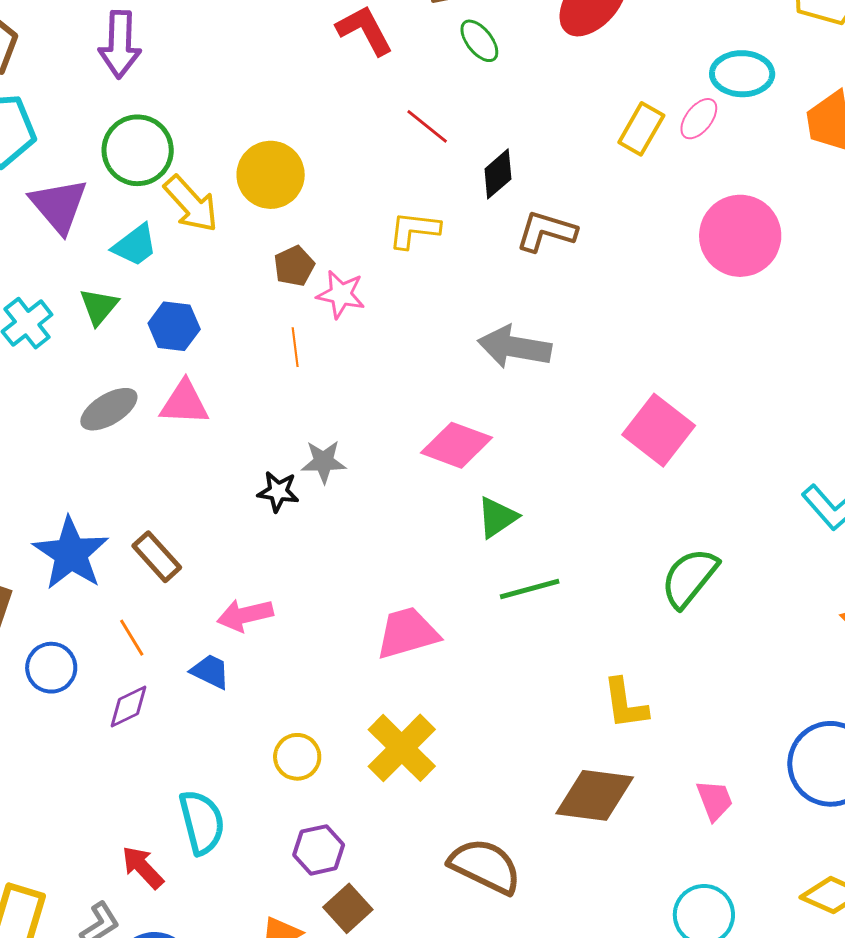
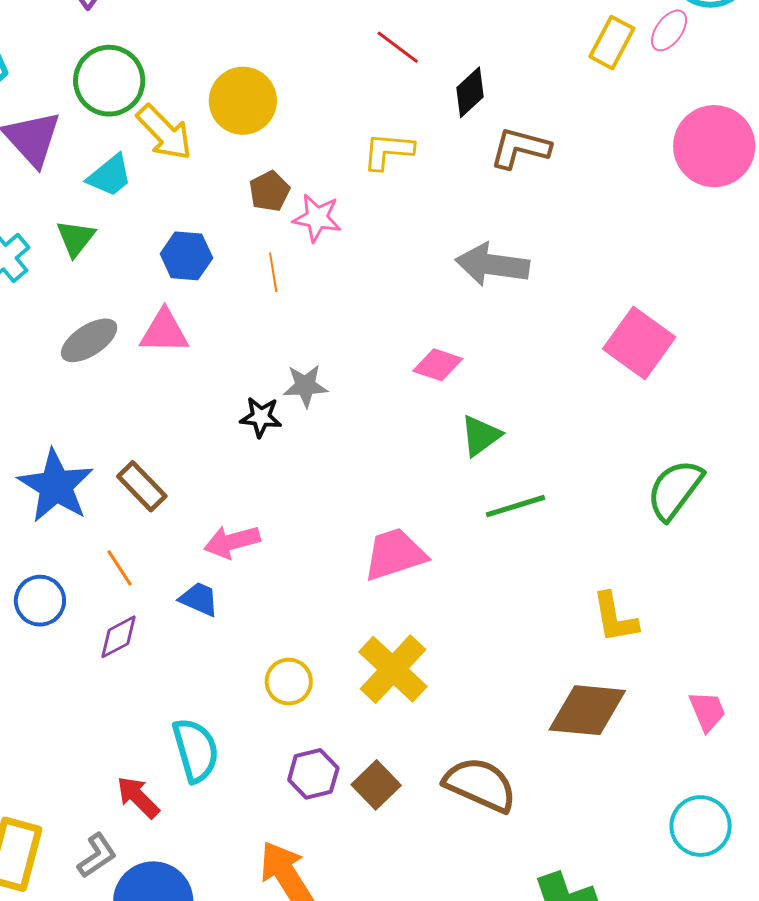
blue hexagon: (174, 326) -> (186, 256), moved
pink diamond: (457, 445) -> (438, 365), size x0.7
brown square: (348, 908) -> (376, 785), moved

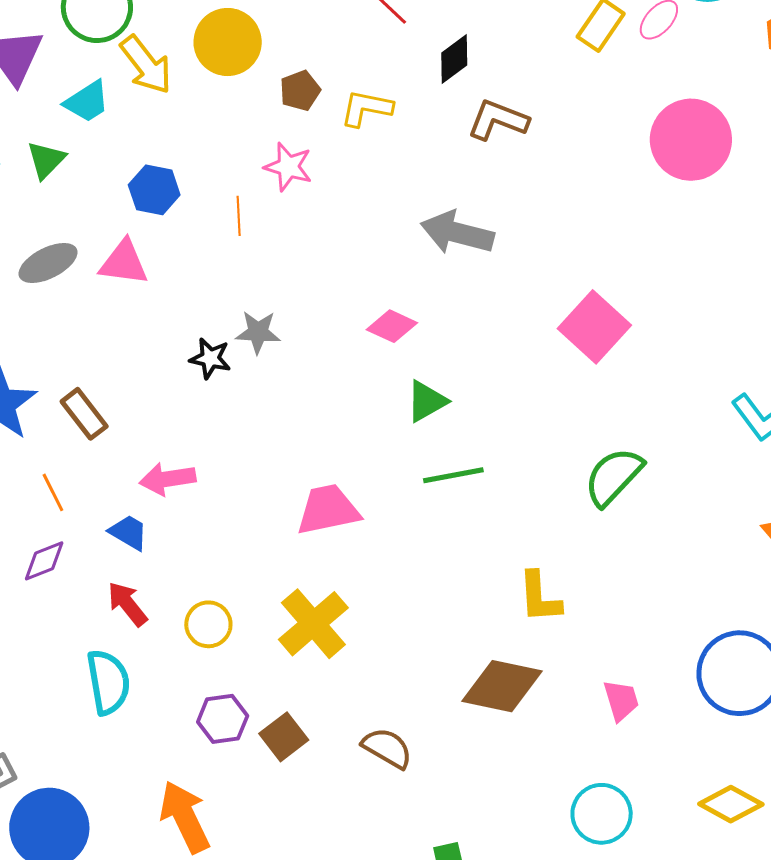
brown pentagon: (269, 191) -> (300, 91), moved
brown semicircle: (480, 785) -> (387, 748), size x0.7
red arrow: (138, 797) -> (127, 604), moved

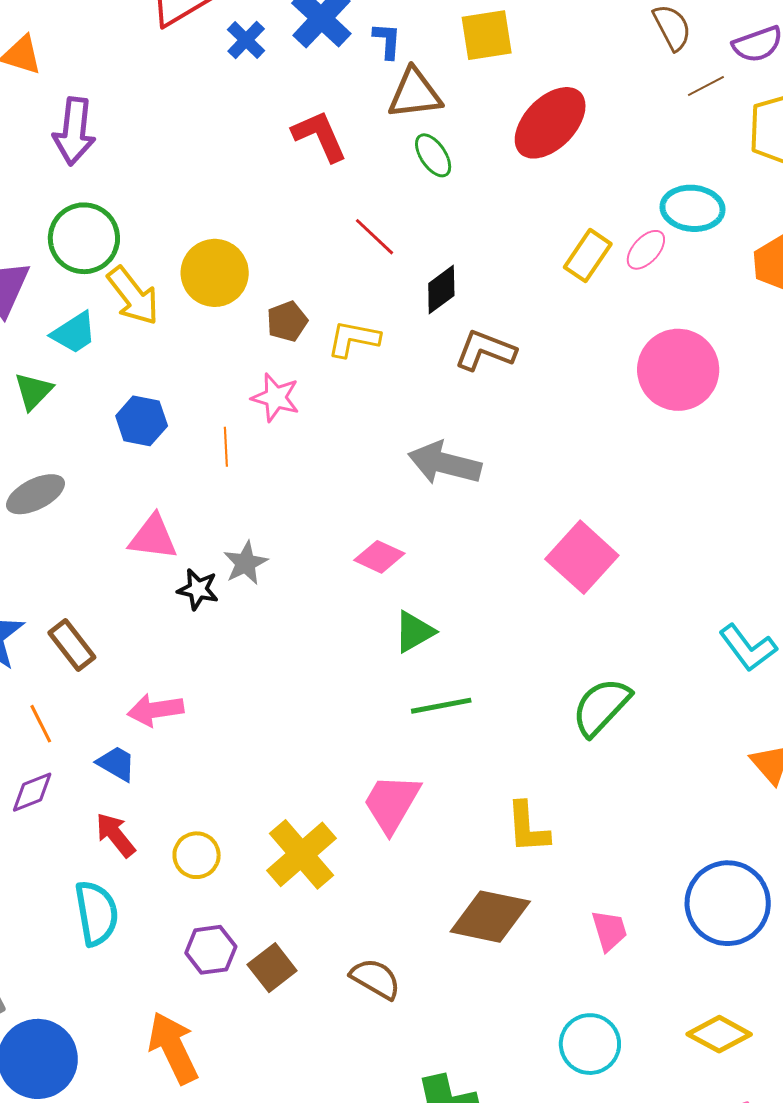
pink triangle: (124, 263) -> (153, 537), moved
gray star: (258, 332) -> (246, 563), turned -30
pink trapezoid: (328, 510) -> (392, 803), moved, turned -48

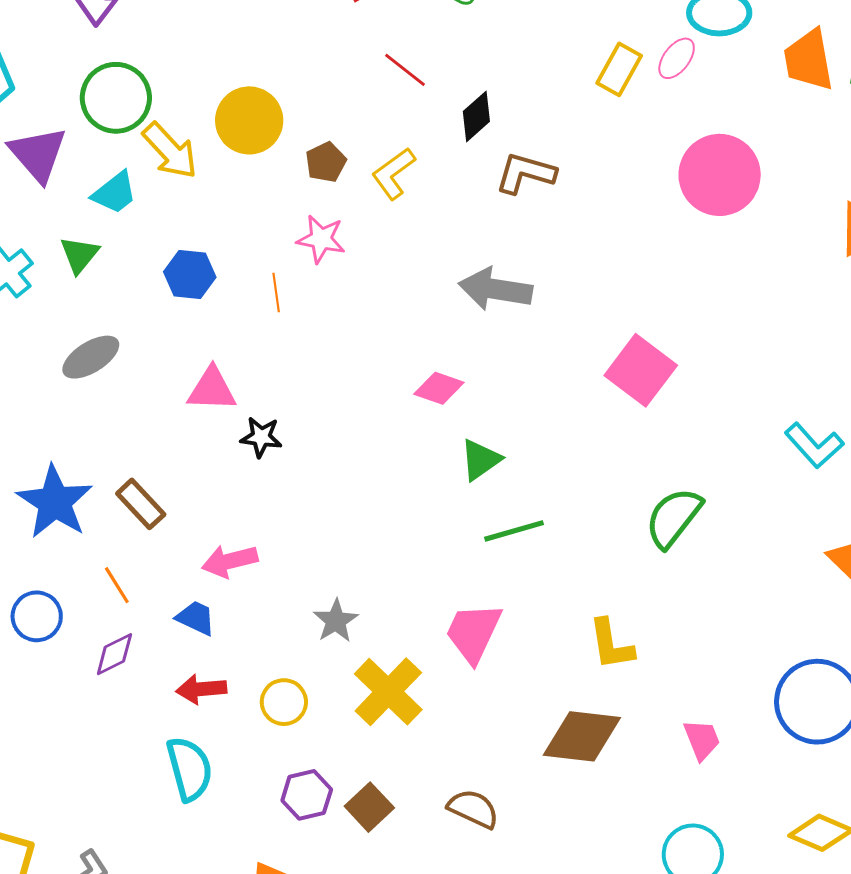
yellow L-shape: (353, 339) -> (393, 174), turned -42
gray star: (246, 563) -> (336, 621), moved
red arrow: (115, 835) -> (201, 689), turned -51

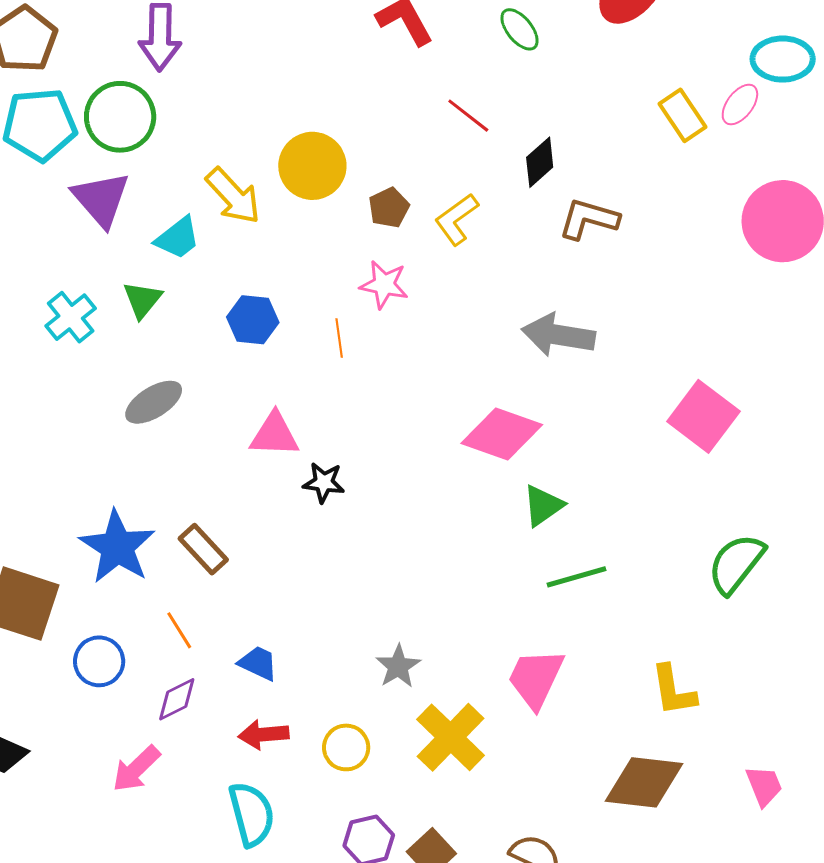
yellow rectangle: (619, 69) -> (682, 115), turned -63
green circle: (116, 98) -> (120, 117), moved
pink diamond: (439, 388) -> (502, 434), size x1.6
pink arrow: (230, 561) -> (136, 769), moved, turned -30

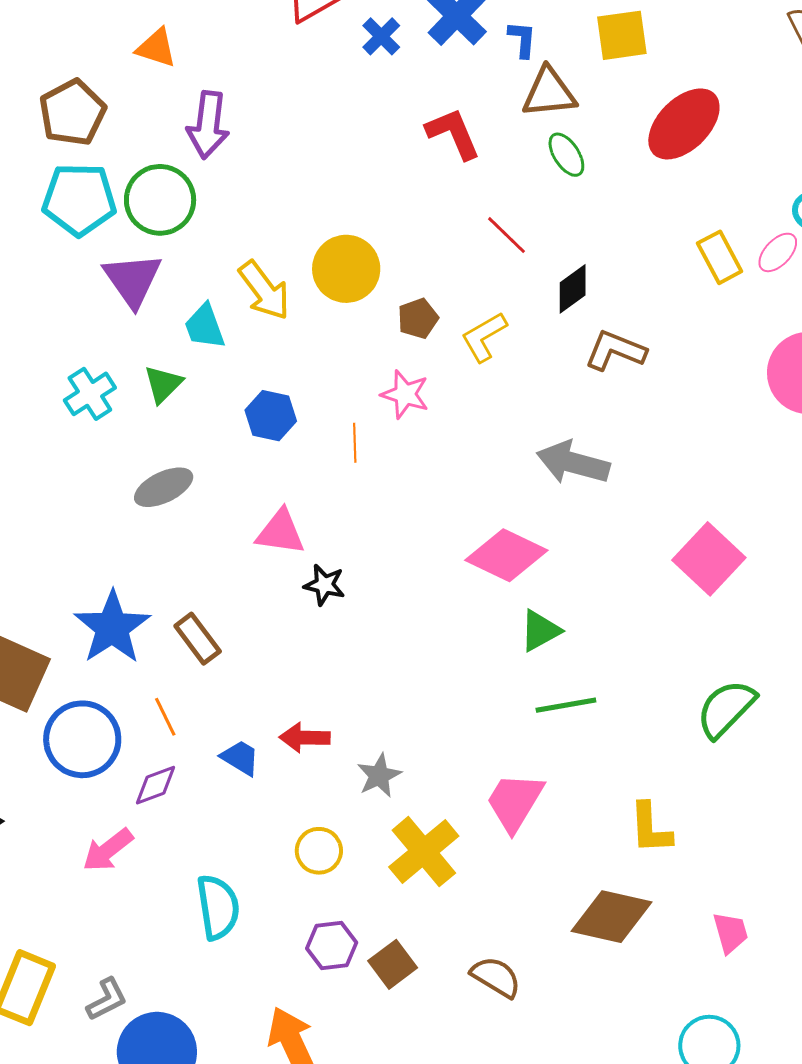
cyan trapezoid: (178, 238) -> (205, 326), turned 102
blue circle: (99, 661) -> (82, 739), size x1.5
red arrow: (264, 734) -> (305, 738), moved

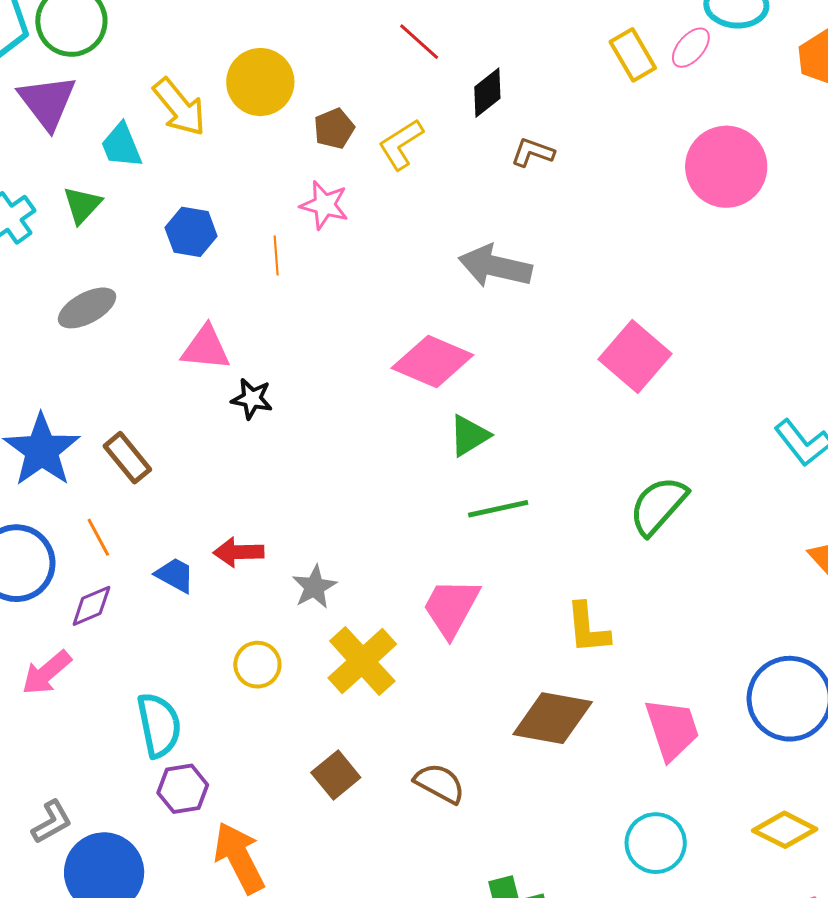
brown L-shape: (615, 351) -> (533, 152), size x0.7
pink trapezoid: (730, 933) -> (672, 729), size x1.5
purple hexagon: (332, 945) -> (183, 789), moved

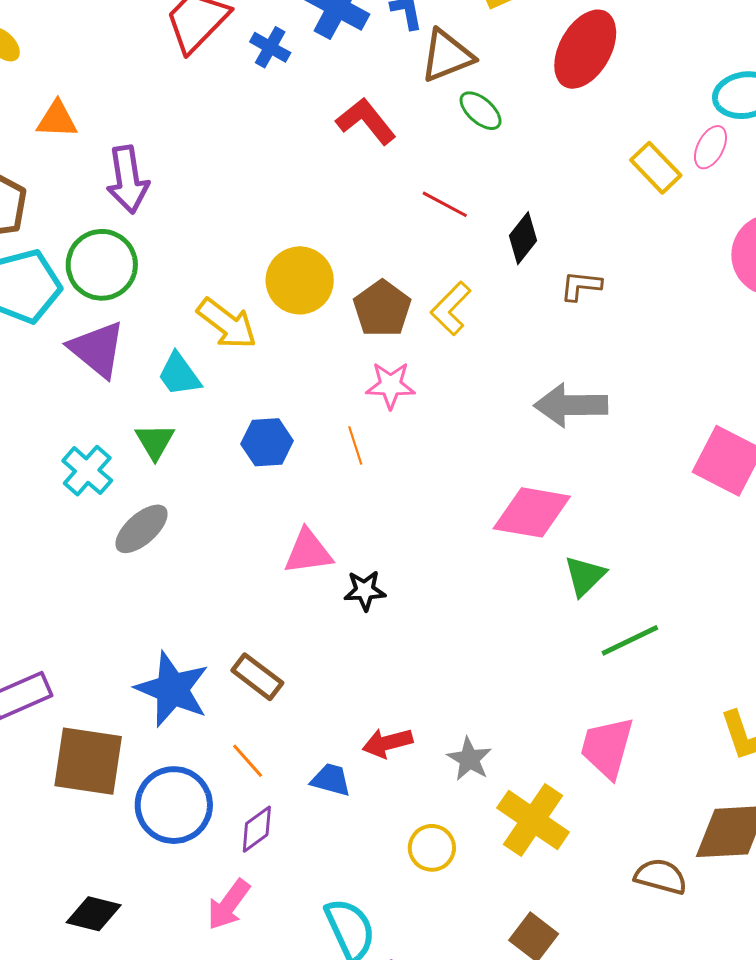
brown pentagon: (334, 129) -> (382, 309), size x1.4
gray ellipse: (87, 308) -> (142, 529), moved
brown semicircle: (440, 783) -> (661, 876), moved

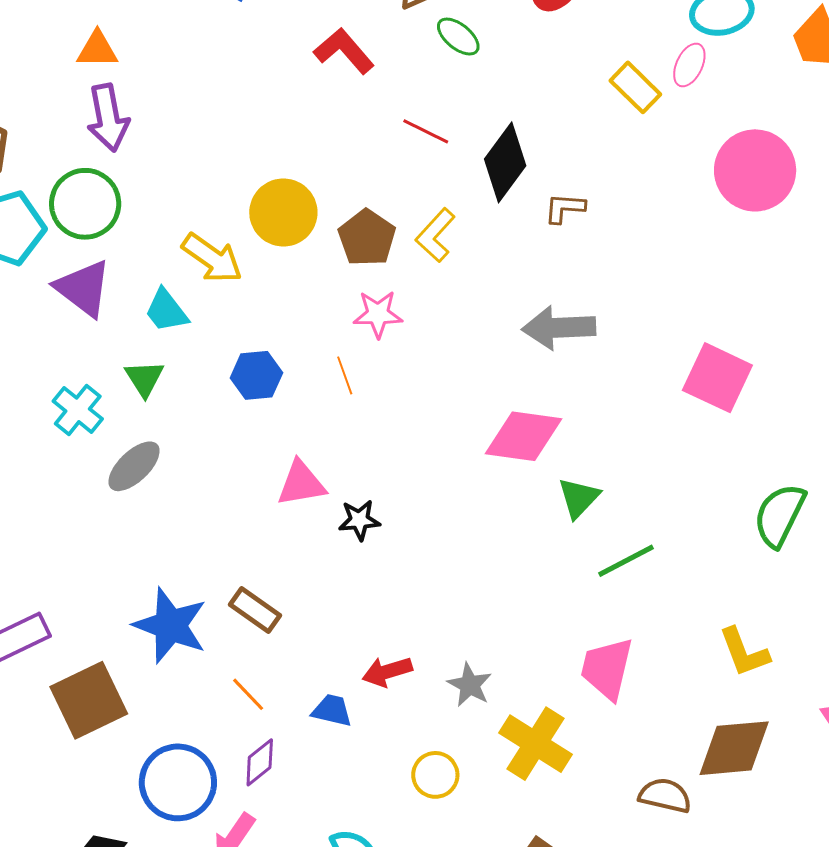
orange triangle: (57, 120) -> (97, 50), moved
black diamond: (523, 238) -> (505, 162), size x1.5
brown square: (88, 761) -> (89, 700), turned -32
blue circle: (174, 805) -> (178, 782), moved

